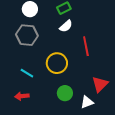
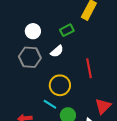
white semicircle: (66, 26) -> (57, 51), moved
cyan line: (27, 73) -> (50, 104), moved

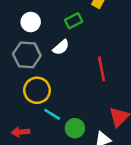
yellow circle: (60, 85) -> (37, 90), moved

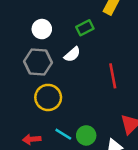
cyan line: (52, 114) -> (63, 134), moved

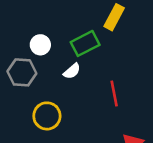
green rectangle: (85, 28) -> (85, 43), size x1.5
gray hexagon: (38, 62) -> (22, 72), moved

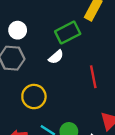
white circle: (40, 45) -> (18, 30), moved

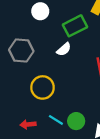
white circle: (18, 30) -> (40, 11), moved

